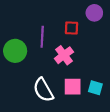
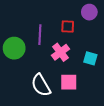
cyan square: (95, 88) -> (90, 58), moved

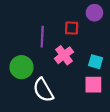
green circle: (14, 48) -> (21, 67), moved
pink square: (69, 82) -> (93, 85), moved

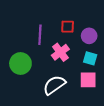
purple circle: (94, 13) -> (89, 36), moved
white semicircle: (43, 90) -> (54, 85), moved, turned 85

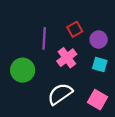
red square: (68, 27) -> (75, 29), turned -32
pink square: (88, 80) -> (97, 100), moved, turned 30

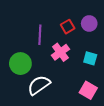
purple circle: (99, 40) -> (89, 23), moved
white semicircle: (60, 94) -> (39, 85), moved

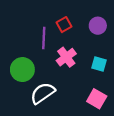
red square: (68, 27) -> (64, 25), moved

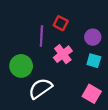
red square: (64, 25) -> (61, 23), turned -32
purple circle: (98, 26) -> (93, 37), moved

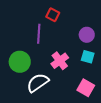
red square: (61, 23) -> (53, 15), moved
pink cross: (63, 54) -> (60, 61), moved

